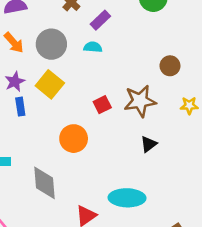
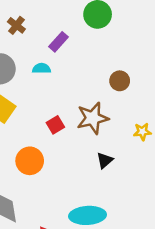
purple rectangle: (100, 20) -> (59, 42), moved
yellow star: (189, 106) -> (142, 132), moved

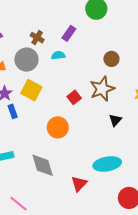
brown cross: (16, 25) -> (37, 38), moved
brown circle: (120, 81) -> (111, 59), moved

